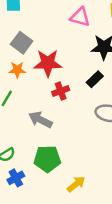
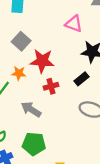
orange star: (17, 70) -> (19, 73), moved

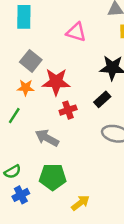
pink triangle: (74, 24) -> (76, 32), moved
orange star: (19, 73) -> (26, 88), moved

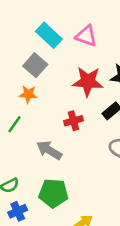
cyan rectangle: (24, 17) -> (49, 35), moved, turned -50
red star: (56, 82) -> (88, 81), moved

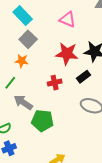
cyan rectangle: (49, 35) -> (23, 16), moved
gray arrow: (49, 150) -> (23, 102), moved
green pentagon: (53, 193) -> (42, 121), moved

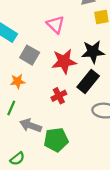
pink triangle: (68, 19) -> (56, 25), turned 36
gray square: (28, 39) -> (30, 55), moved
black rectangle: (84, 77) -> (88, 82), size x1.5

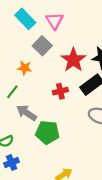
pink triangle: (56, 25) -> (55, 21), moved
red star: (64, 61) -> (73, 60), turned 30

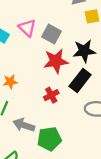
gray square: (42, 46) -> (51, 34), moved
red star: (73, 60) -> (56, 61), turned -30

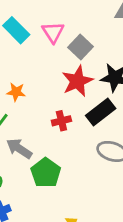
red star: (56, 61) -> (77, 81), turned -30
green pentagon: (49, 139) -> (46, 173), turned 30

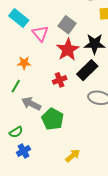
pink triangle: (53, 32) -> (40, 33), moved

